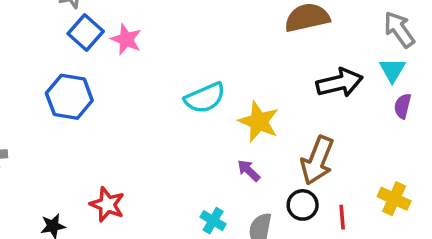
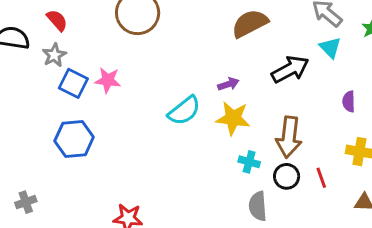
purple semicircle: (403, 106) -> (349, 101), moved
purple arrow: (249, 171) -> (228, 84), moved, turned 132
cyan cross: (213, 221) -> (249, 162), moved

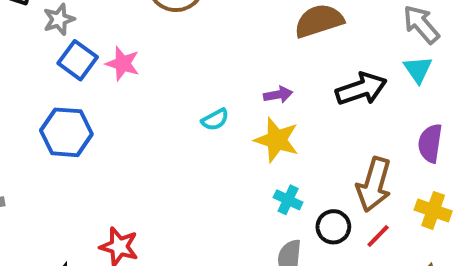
purple semicircle: (349, 101) -> (430, 143), size x1.4
cyan semicircle: (184, 111) -> (215, 120), size x0.6
brown arrow: (289, 137) -> (374, 184), moved
red line: (321, 178) -> (378, 236), turned 54

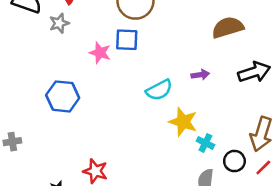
blue square: (78, 60) -> (127, 40), moved, turned -35
cyan semicircle: (215, 120) -> (159, 90), size x1.5
yellow star: (277, 140) -> (183, 122), moved

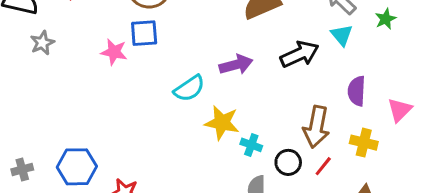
gray star: (59, 23) -> (42, 43), moved
purple arrow: (200, 75) -> (236, 65), size x1.5
blue hexagon: (63, 96) -> (77, 167), moved

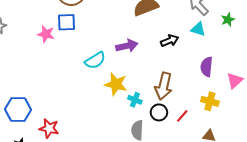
cyan triangle: (342, 35) -> (198, 29), turned -35
black arrow: (300, 54) -> (170, 41), size x0.7
brown arrow: (316, 127) -> (164, 86), moved

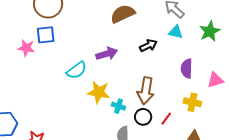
green star: (228, 20) -> (210, 31), moved, size x1.5
pink triangle: (235, 81) -> (215, 80), turned 30

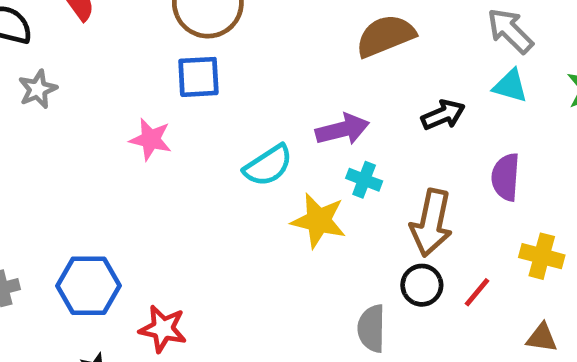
pink star: (26, 48) -> (151, 139), moved
purple semicircle: (187, 69) -> (506, 177), moved
cyan cross: (118, 106) -> (364, 180), moved

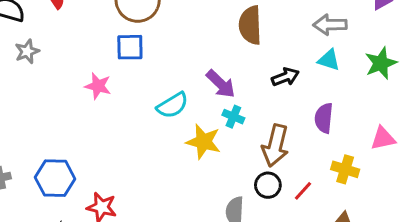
gray arrow: (510, 31) -> (330, 25), turned -48
brown semicircle: (385, 36) -> (250, 25), turned -72
purple arrow: (342, 129) -> (221, 84), turned 56

